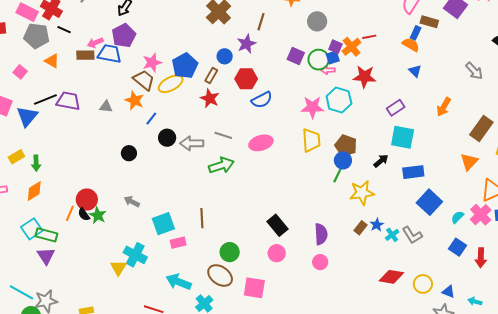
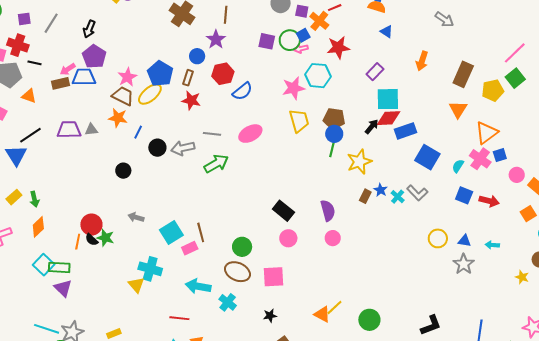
purple square: (335, 47) -> (302, 11), moved
purple trapezoid: (68, 101) -> (69, 130), moved
brown line: (202, 218) -> (201, 232), moved
red arrow: (481, 258) -> (489, 201), turned -66
red diamond: (391, 277) -> (389, 118), moved

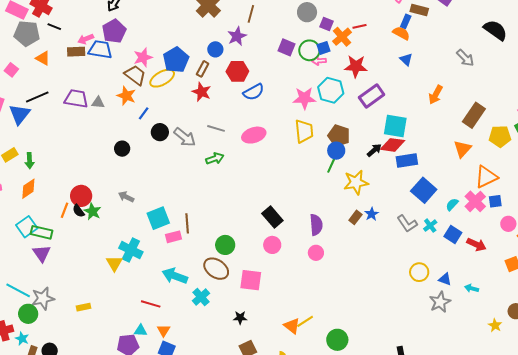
purple rectangle: (375, 72) -> (372, 96), moved, size x1.4
gray arrow: (183, 148) -> (185, 137), turned -140
green arrow: (216, 164) -> (215, 158), size x0.7
cyan cross: (398, 197) -> (430, 226), moved

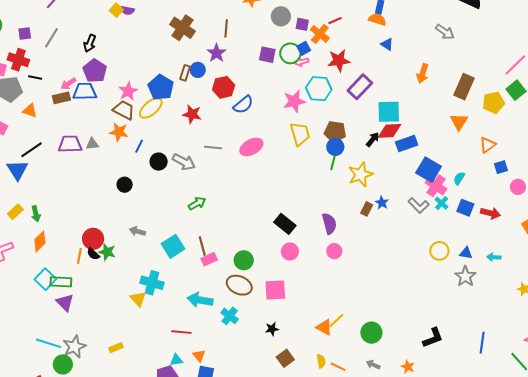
brown rectangle: (203, 69) -> (185, 73), moved
green arrow: (215, 158) -> (197, 203), moved
orange triangle: (486, 177) -> (488, 145), size x0.7
pink cross: (475, 201) -> (436, 186), moved
pink rectangle: (173, 237) -> (209, 259), moved

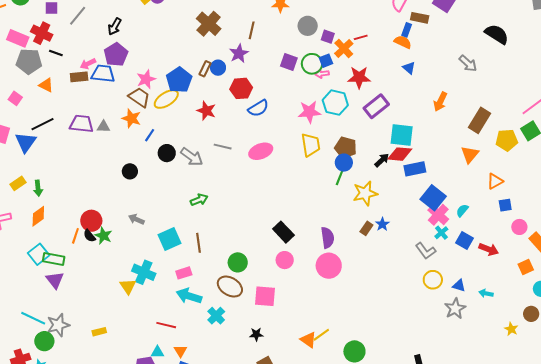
gray L-shape: (419, 205) -> (426, 251), moved
pink circle: (334, 251) -> (329, 266), size x1.6
pink rectangle: (209, 259) -> (184, 273), moved

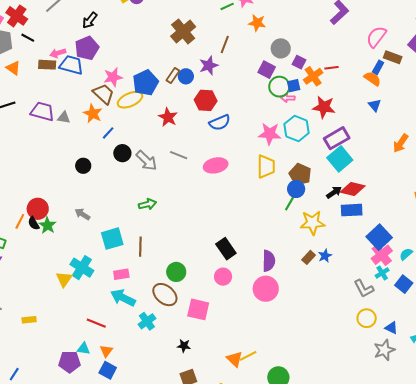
purple square: (289, 62) -> (267, 70), moved
cyan square: (402, 135) -> (340, 159), moved, turned 35
blue rectangle: (415, 169) -> (352, 210), moved

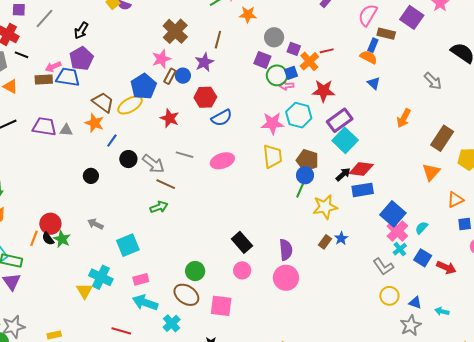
pink star: (113, 77) -> (161, 59), moved
brown line: (140, 247) -> (166, 184), moved, turned -60

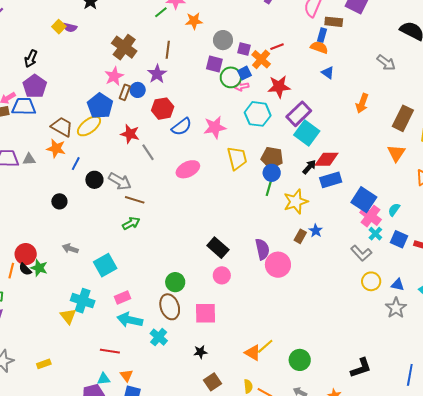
pink star: (273, 123) -> (215, 127), moved
gray line: (185, 155) -> (148, 152), moved, turned 48
pink circle: (286, 278) -> (278, 265), moved
brown ellipse: (186, 295) -> (170, 307), turned 45

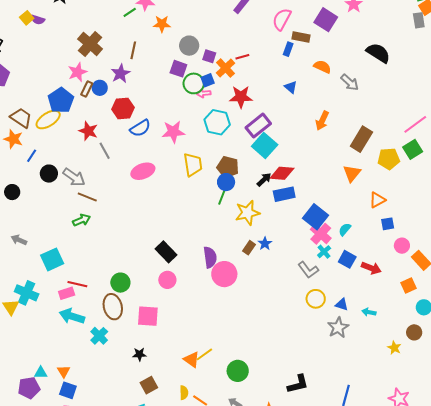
orange semicircle: (319, 47) -> (322, 67), moved
red line: (110, 351) -> (77, 284), moved

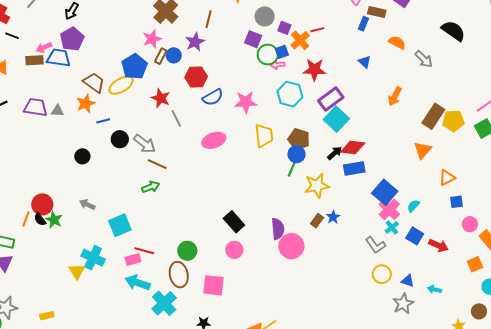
orange star: (13, 139) -> (86, 103), turned 30
blue line: (32, 156) -> (103, 121), turned 40
yellow pentagon: (389, 159) -> (453, 121), moved
cyan cross: (99, 336) -> (164, 303), size x1.4

